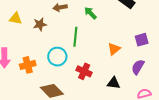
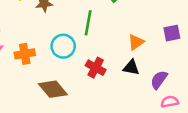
purple semicircle: (138, 67) -> (159, 80), moved
black triangle: (114, 83) -> (131, 67), moved

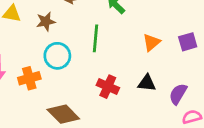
orange triangle: (136, 42) -> (151, 42), moved
cyan circle: (63, 46) -> (57, 56), moved

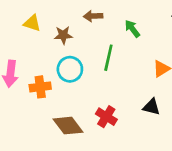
red cross: (108, 87) -> (106, 117), moved

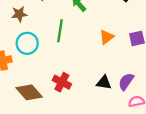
black triangle: (151, 107) -> (104, 83), moved

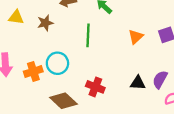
cyan circle: (27, 43) -> (57, 63), moved

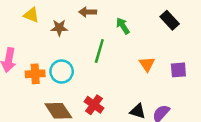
orange triangle: (136, 37) -> (147, 64), turned -35

